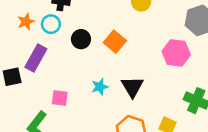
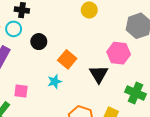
orange square: (115, 42) -> (67, 59), moved
black triangle: (132, 87) -> (99, 74), moved

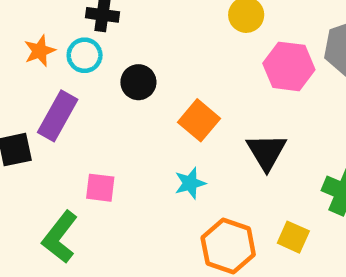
pink hexagon: (119, 53) -> (289, 66), moved
cyan star: (55, 81) -> (190, 183), moved

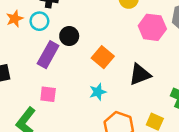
purple rectangle: (58, 116) -> (48, 55), moved
black triangle: (266, 152) -> (140, 74), turned 40

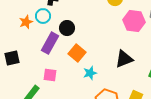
orange star: (15, 19) -> (26, 22), moved
orange square: (103, 57) -> (77, 53), moved

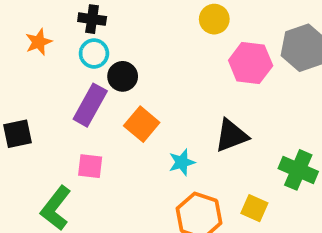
cyan circle: (43, 16) -> (94, 53), moved
orange star: (26, 22) -> (39, 42), moved
cyan star: (90, 73) -> (182, 162), moved

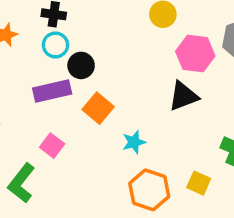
purple rectangle: (90, 105) -> (52, 91), turned 48
black triangle: (231, 136) -> (183, 96), moved
pink square: (90, 166) -> (52, 146), turned 30

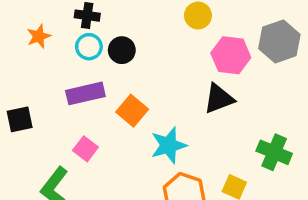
black circle: (81, 65) -> (122, 50), moved
cyan star: (134, 142) -> (169, 145), size x1.5

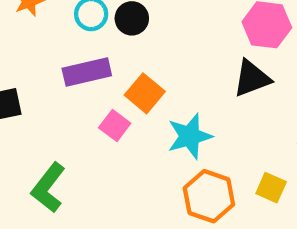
pink square: (85, 149) -> (115, 125), moved

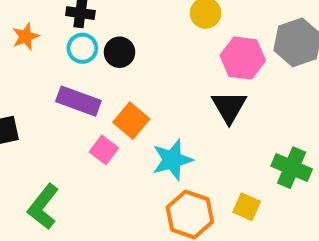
purple rectangle: (87, 72) -> (78, 101), turned 33
black triangle: (252, 78) -> (229, 107), turned -39

